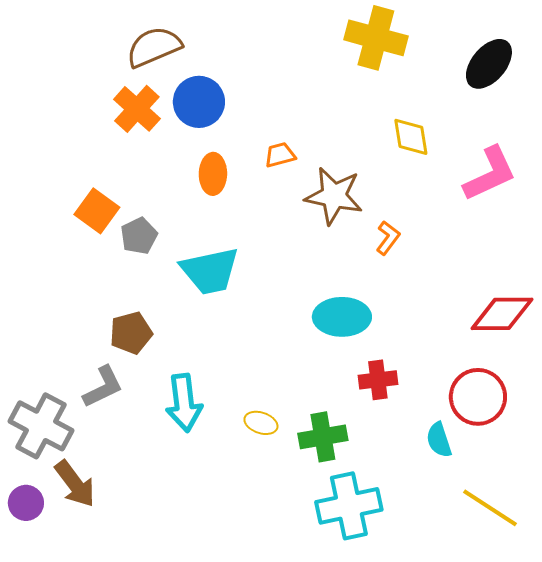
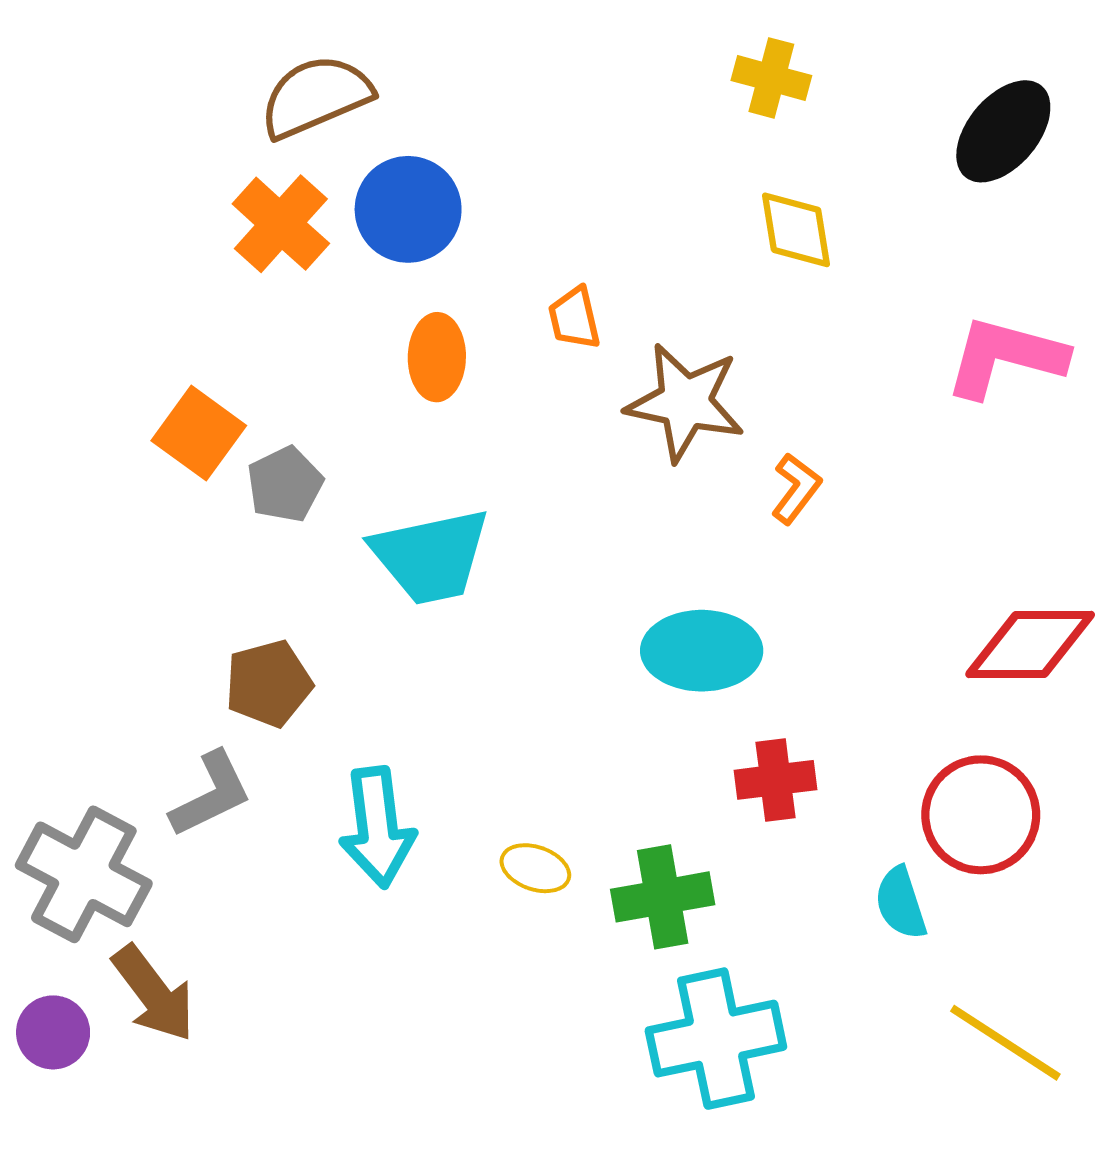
yellow cross: (376, 38) -> (771, 78), size x0.6
yellow diamond: (411, 137) -> (796, 230), moved
orange trapezoid: (280, 155) -> (574, 318), turned -88
pink L-shape: (490, 174) -> (1005, 357), turned -140

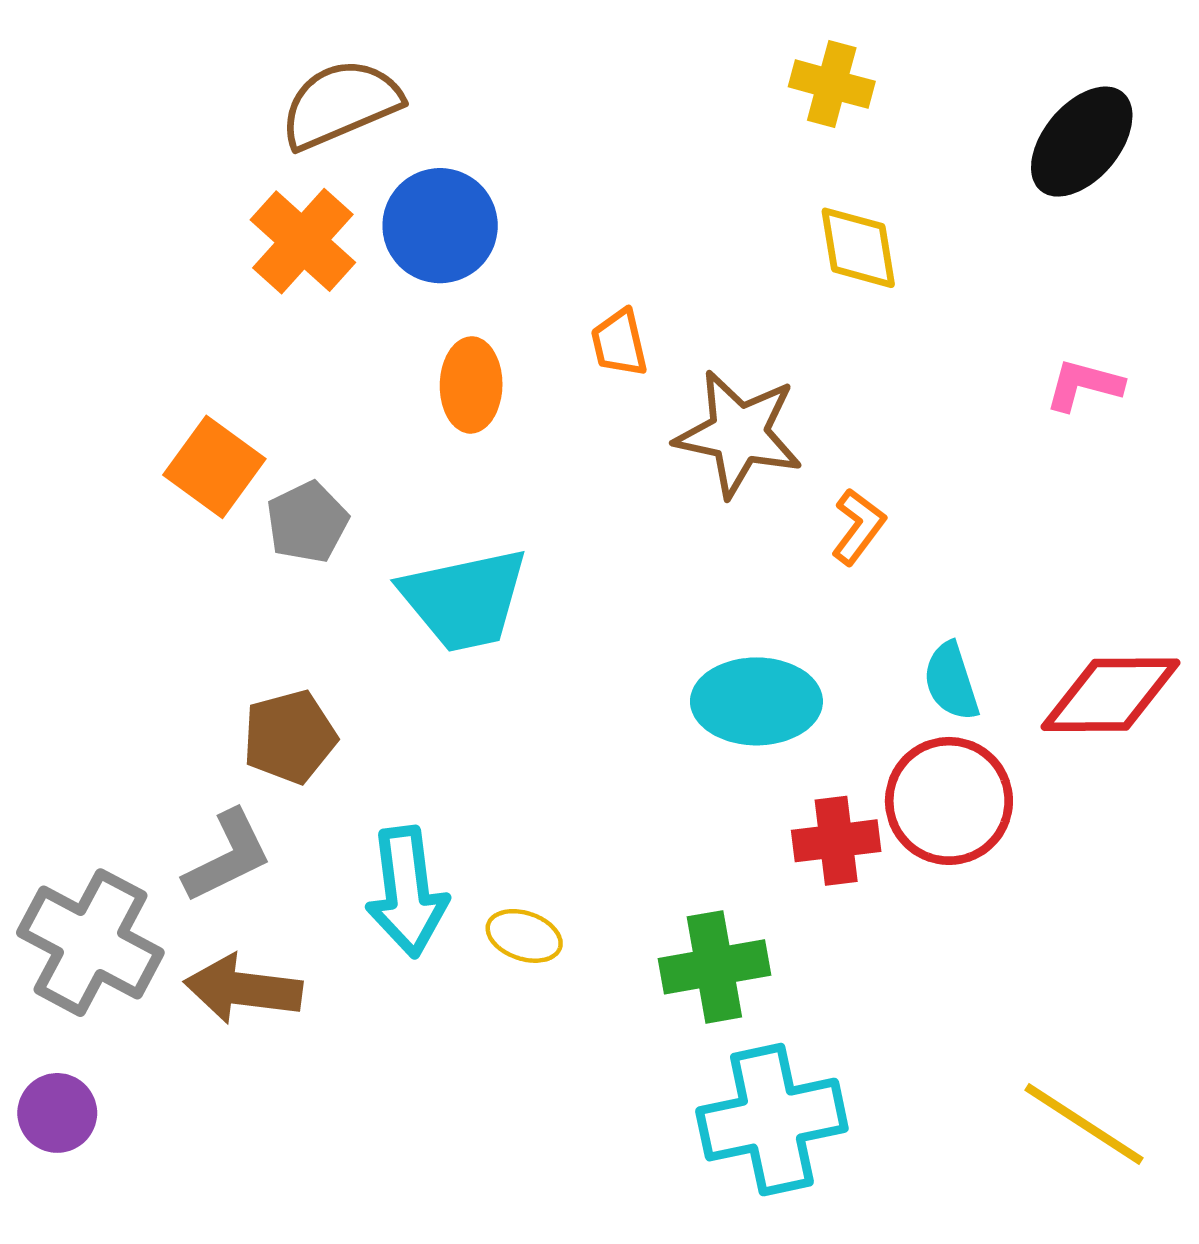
pink L-shape: (1005, 357) -> (1084, 385), size x0.6
red circle: (981, 815) -> (949, 801), moved
yellow ellipse: (535, 868) -> (524, 936), moved
cyan semicircle: (901, 903) -> (951, 681), moved
brown arrow: (154, 993) -> (243, 989), moved, turned 134

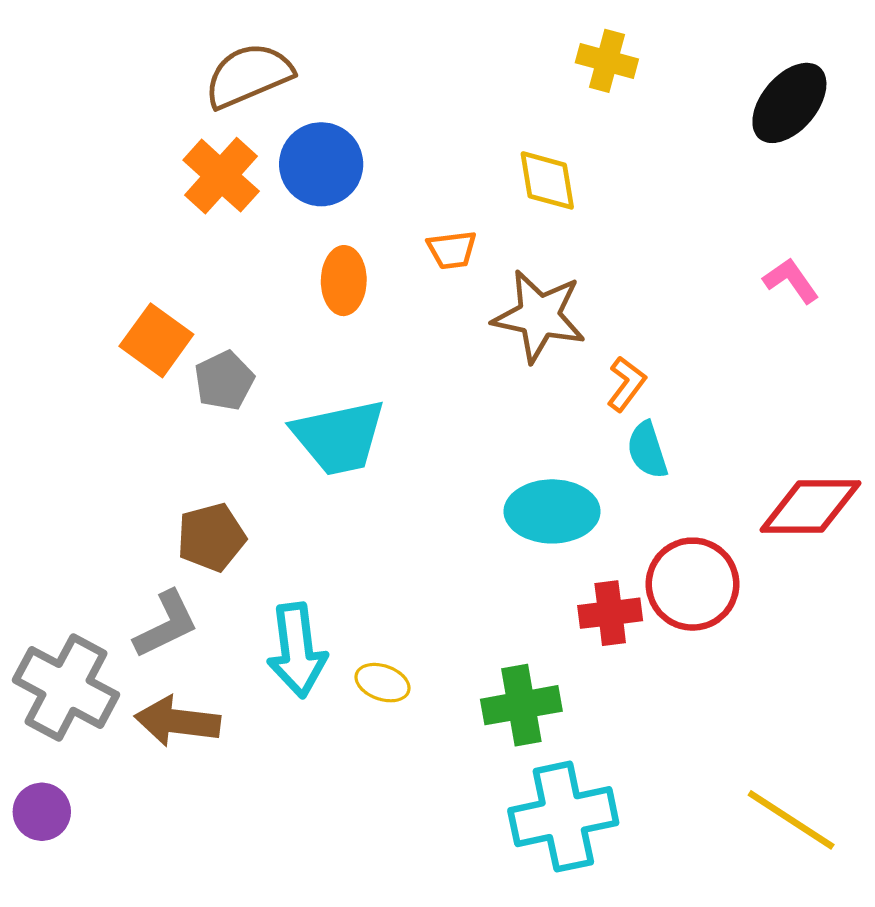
yellow diamond: (858, 248) -> (547, 180), moved
orange trapezoid: (619, 343) -> (452, 250), turned -84
pink L-shape: (1084, 385) -> (791, 281), turned 40
cyan semicircle: (951, 681) -> (647, 450), moved

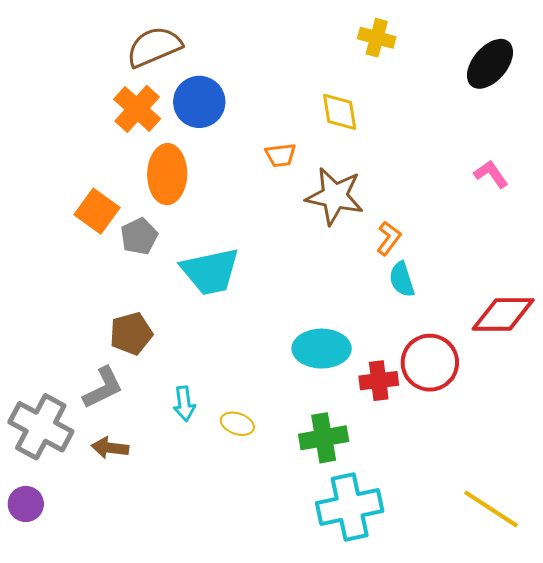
orange ellipse: (344, 281) -> (167, 174), moved, size x1.4
cyan ellipse: (552, 511) -> (322, 349), moved
cyan arrow: (297, 650) -> (184, 404), size x0.6
brown arrow: (177, 721) -> (110, 448), size x0.7

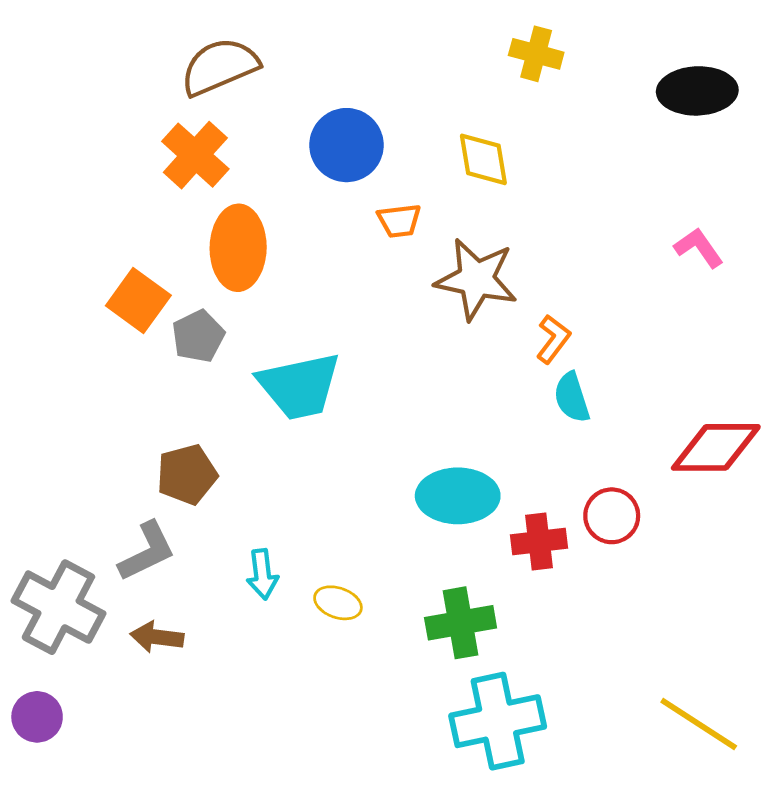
black ellipse: (490, 64) -> (697, 91), turned 48
blue circle: (199, 102) -> (346, 145), moved
red circle: (430, 363) -> (612, 516), size x0.7

